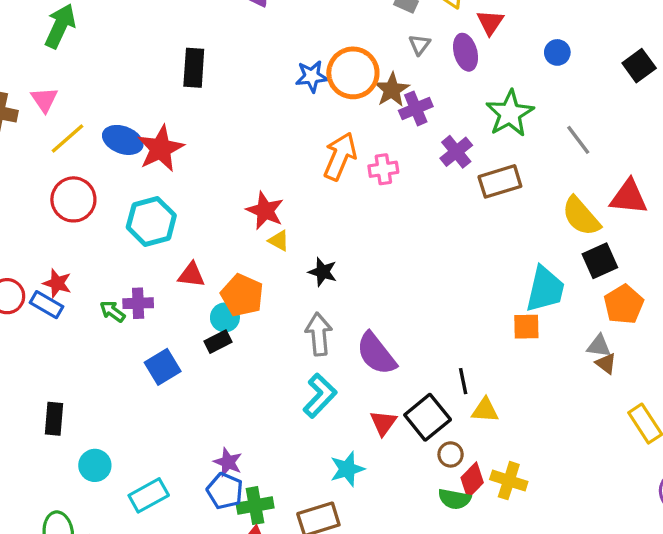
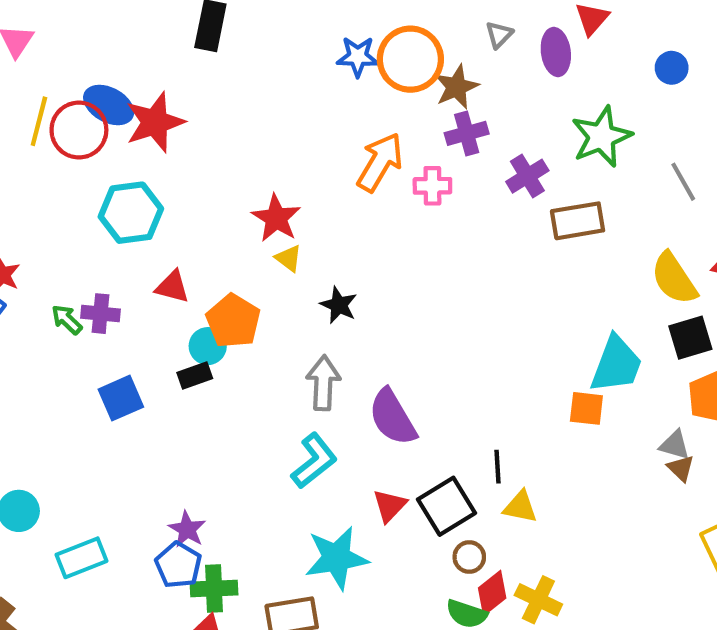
purple cross: (416, 108) -> (467, 133), moved
yellow line: (68, 138) -> (39, 121), moved, turned -42
red circle: (73, 199) -> (79, 130), moved
cyan star: (347, 469) -> (336, 558), size x1.4

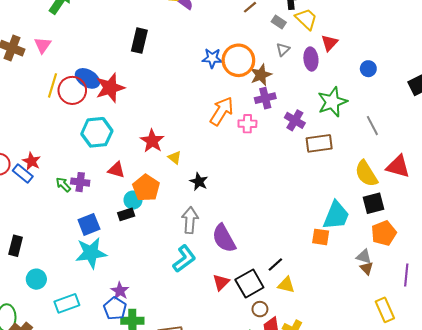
purple cross: (527, 176) -> (295, 120), turned -30
red star: (276, 218) -> (152, 141), moved
black line: (497, 467) -> (275, 265), turned 49
cyan star: (336, 558) -> (91, 253), moved

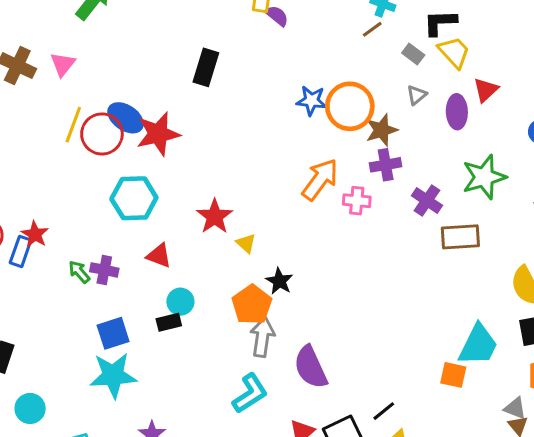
blue rectangle: (23, 173) -> (21, 251), turned 66
orange pentagon: (146, 188) -> (252, 305), moved

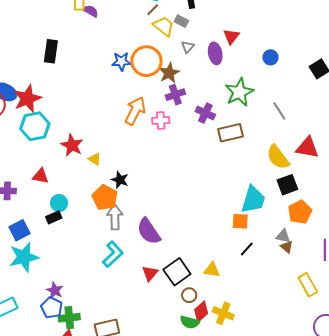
yellow trapezoid: (454, 52) -> (164, 26), moved
cyan hexagon: (134, 198) -> (35, 126), moved
black line: (384, 411) -> (247, 249), moved

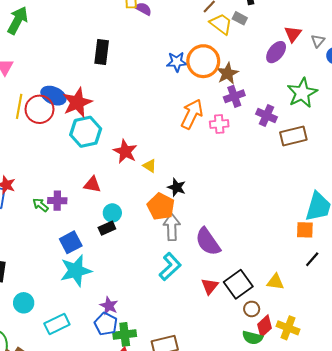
gray triangle: (188, 47) -> (318, 41), moved
purple ellipse: (215, 53) -> (276, 52), turned 50

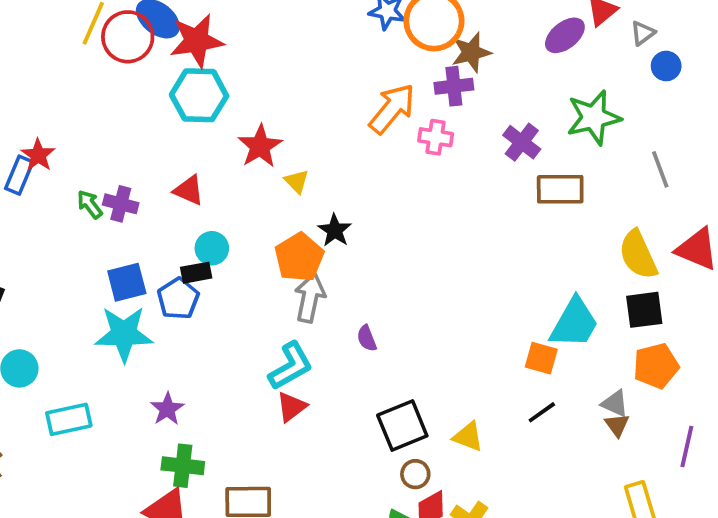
purple cross: (234, 96) -> (454, 86), moved
purple semicircle: (208, 242) -> (367, 338), size x0.5
red triangle: (210, 286) -> (291, 407), moved
blue pentagon: (106, 324) -> (178, 299), moved

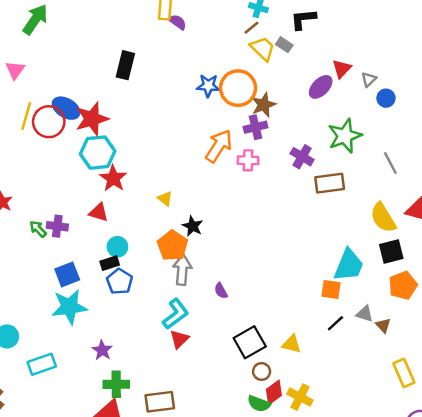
red star: (260, 146) -> (113, 178), moved
blue pentagon: (178, 299) -> (120, 282), moved
gray triangle: (615, 403) -> (365, 314), moved

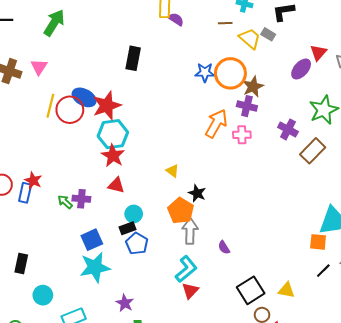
brown line: (251, 28) -> (225, 23), moved, turned 40
purple cross: (255, 127) -> (247, 106), turned 30
red star: (113, 178) -> (113, 156), moved
brown rectangle: (330, 183) -> (313, 151), turned -35

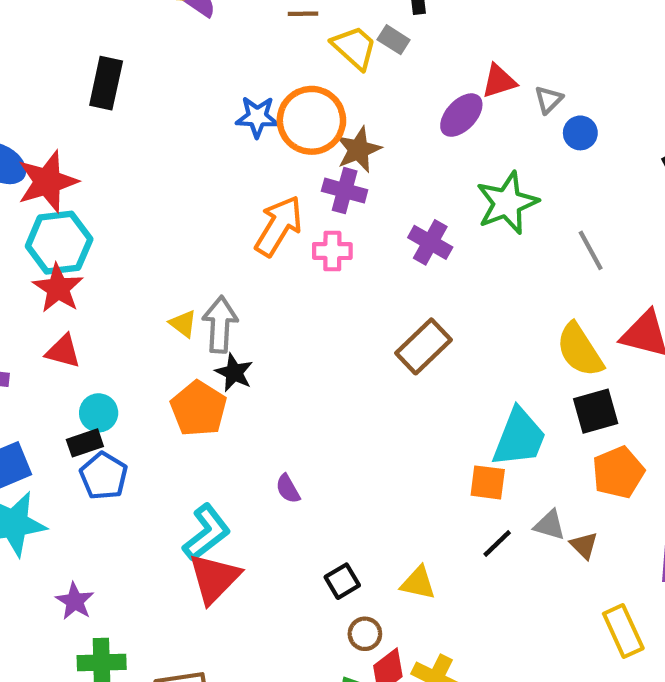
red triangle: (318, 53) -> (499, 81), turned 30
brown rectangle: (313, 151) -> (424, 346), moved
gray arrow: (190, 231) -> (220, 324), moved
black square: (251, 290) -> (342, 581), size x0.6
red triangle: (190, 291) -> (214, 578), size x1.5

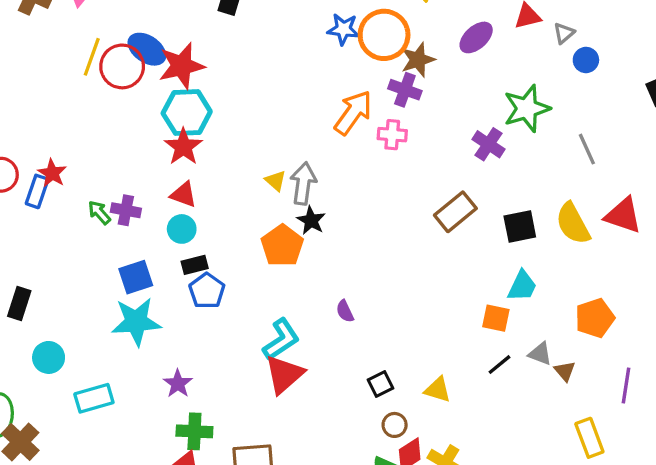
purple ellipse: (461, 115) -> (476, 37), moved
purple cross: (430, 242) -> (489, 144), moved
black square: (596, 411) -> (520, 226), moved
cyan circle: (99, 413) -> (182, 229), moved
cyan trapezoid: (519, 438) -> (522, 286), size x0.7

